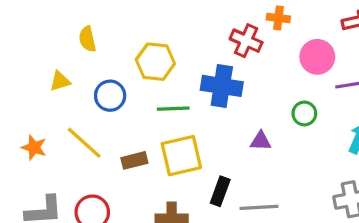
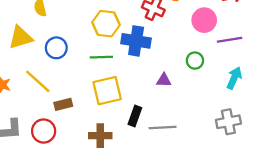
yellow hexagon: (155, 62) -> (106, 24), moved
yellow triangle: (60, 81) -> (21, 37), size x1.6
brown rectangle: (134, 160) -> (63, 104), moved

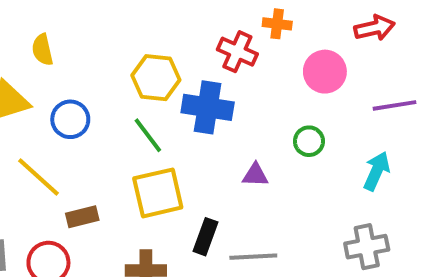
purple line: (230, 40) -> (394, 105), moved
green line: (101, 57) -> (148, 135), turned 55

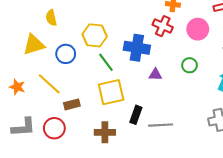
red cross: (237, 52) -> (163, 26), moved
yellow hexagon: (156, 78) -> (95, 35), moved
purple triangle: (255, 175) -> (155, 75), moved

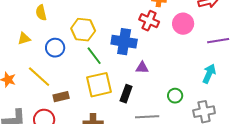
yellow triangle: (34, 45) -> (24, 39), size x0.6
green circle: (190, 65) -> (175, 96), moved
black rectangle: (136, 115) -> (126, 94), moved

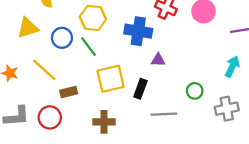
yellow triangle: (24, 39) -> (28, 28), size x1.5
green line: (94, 56) -> (88, 47), moved

